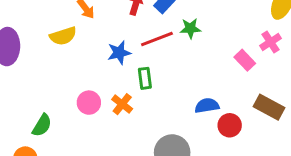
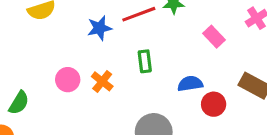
pink rectangle: (245, 60) -> (214, 37), moved
green rectangle: (145, 78) -> (145, 61), moved

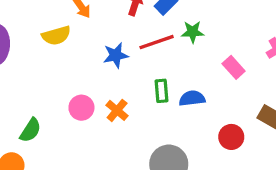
blue semicircle: (190, 84) -> (192, 98), moved

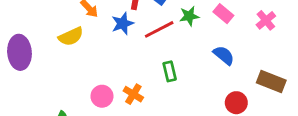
blue star: (116, 55) -> (123, 24), moved
pink rectangle: (234, 67) -> (223, 14), moved
blue semicircle: (192, 98) -> (224, 55), moved, turned 55

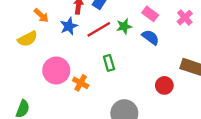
green star: (189, 16) -> (124, 26), moved
blue semicircle: (224, 55) -> (151, 37), moved
pink circle: (102, 96) -> (56, 70), moved, size x1.5

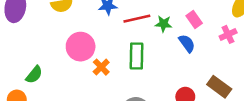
green rectangle: (109, 63) -> (136, 56), size x1.5

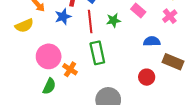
red line: (137, 19) -> (90, 21), turned -70
blue semicircle: (187, 43) -> (152, 41), moved, turned -42
green semicircle: (34, 75) -> (49, 86), moved

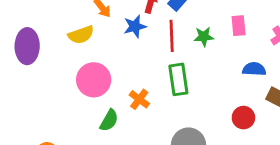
pink rectangle: (138, 11) -> (239, 26), turned 40
pink circle: (49, 56) -> (94, 80), moved

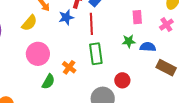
yellow semicircle: (81, 35) -> (29, 23), turned -30
green star: (204, 37) -> (129, 41), moved
red circle: (243, 118) -> (122, 80), moved

